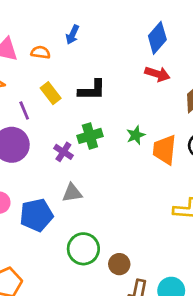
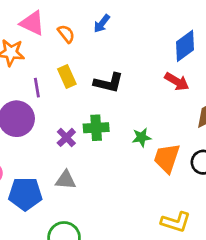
orange semicircle: (41, 52) -> (66, 34), turned 30

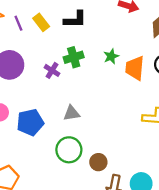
purple line: (37, 88) -> (18, 23), moved
gray triangle: (66, 180) -> (72, 113), moved

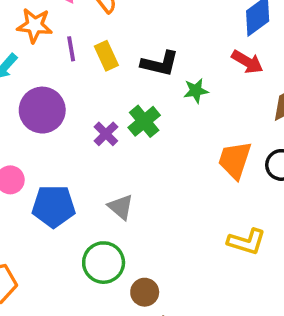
green star: (111, 56) -> (196, 91), moved
green cross: (74, 57) -> (144, 121), turned -36
gray triangle: (72, 113) -> (121, 207), turned 36

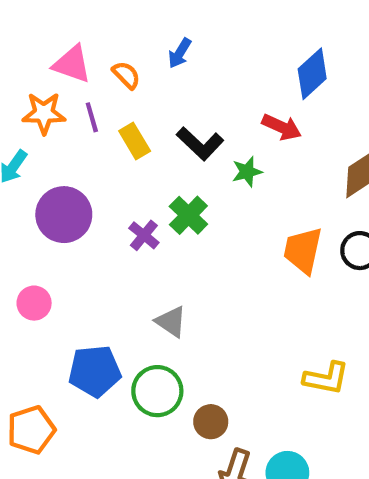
purple line: (71, 49) -> (92, 117), moved
red arrow: (247, 62) -> (282, 127), moved
black L-shape: (160, 64) -> (200, 144), turned 36
blue pentagon: (54, 206) -> (95, 371), moved
yellow L-shape: (247, 242) -> (326, 378), moved

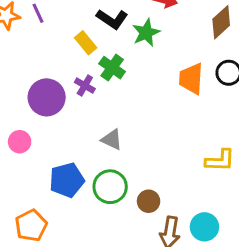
yellow rectangle: (135, 141) -> (86, 43), moved
green star: (247, 172) -> (146, 33), size x1.4
purple circle: (64, 215) -> (47, 97), moved

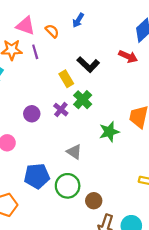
green star: (146, 33) -> (109, 132), moved
purple circle: (47, 97) -> (32, 114), size x0.6

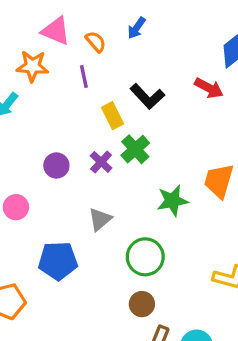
purple line: (35, 52) -> (84, 77), moved
gray triangle: (74, 152) -> (100, 219), moved, turned 42
green circle: (68, 186) -> (145, 257), moved

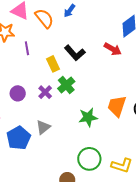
orange semicircle: (96, 42) -> (44, 18), size x1.5
purple line: (84, 77) -> (27, 48), moved
green circle: (145, 257) -> (89, 159), moved
blue pentagon: (58, 261) -> (19, 138), moved, turned -30

